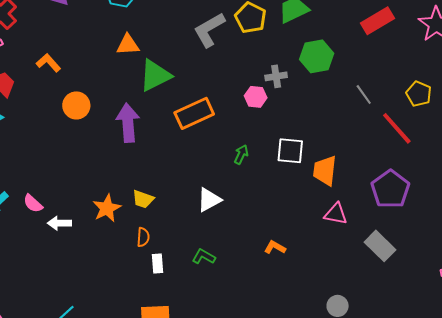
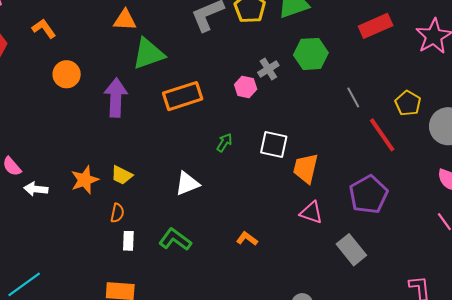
gray cross: (276, 76) -> (268, 69), turned -30
green L-shape: (204, 257) -> (175, 239), size x1.4

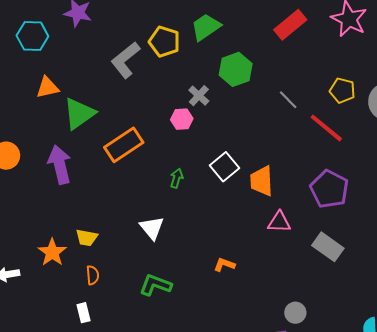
white square: (274, 145) -> (224, 167), turned -36
white triangle: (187, 184) -> (152, 228), turned -32
white rectangle: (128, 241) -> (84, 313), moved

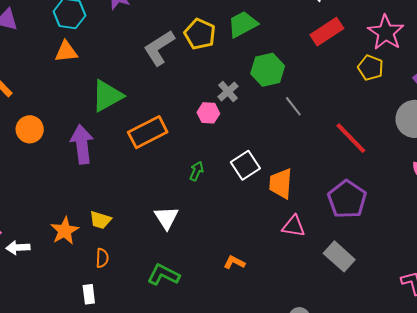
orange triangle: (47, 88) -> (66, 52), moved
yellow pentagon: (342, 91) -> (371, 68), moved
gray line: (288, 100) -> (293, 106), moved

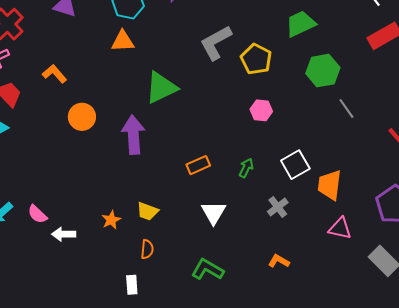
yellow pentagon: (200, 34) -> (256, 59), moved
gray cross: (228, 92) -> (278, 207), moved
orange rectangle: (148, 132) -> (198, 165), moved, size x0.6
orange star: (65, 231) -> (111, 220), size x0.7

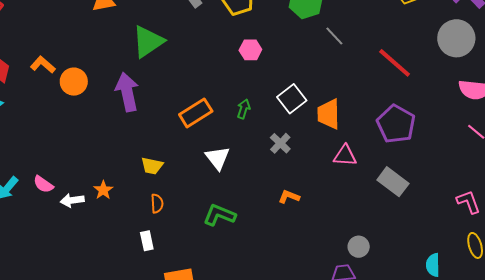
orange L-shape: (55, 74) -> (43, 65), moved
orange rectangle: (198, 165) -> (196, 113), size x1.4
orange star: (111, 220) -> (103, 190), moved

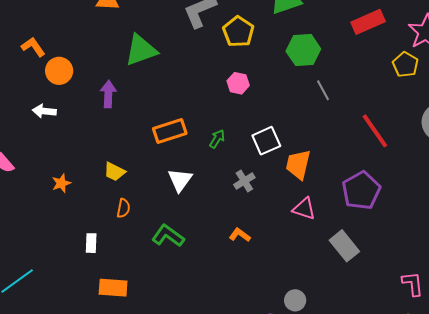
purple arrow: (127, 92) -> (108, 94), size x0.7
white arrow: (72, 200) -> (44, 111), moved
orange semicircle: (157, 203) -> (123, 208), moved

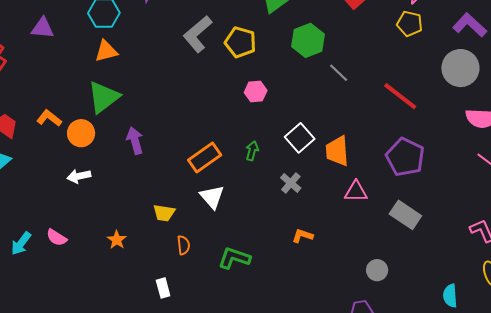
green triangle: (141, 50) -> (103, 97), moved
white triangle: (180, 180) -> (212, 197), moved
gray circle: (295, 300) -> (377, 270), moved

